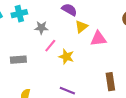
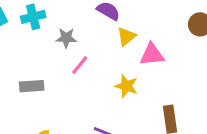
yellow star: (66, 57) -> (126, 86), moved

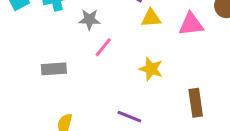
yellow triangle: (126, 36) -> (151, 18), turned 35
pink triangle: (152, 54) -> (191, 24), moved

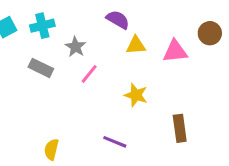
gray star: (89, 20) -> (76, 47), turned 30
gray rectangle: (54, 69) -> (41, 68), moved, turned 30

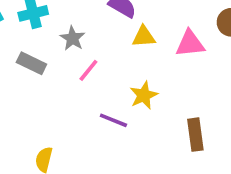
yellow star: (136, 95) -> (144, 95), turned 30
purple line: (115, 142) -> (113, 120), moved

